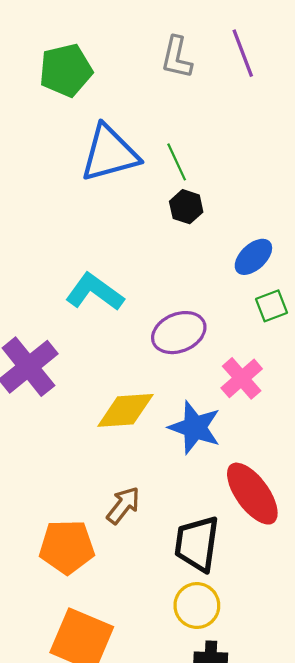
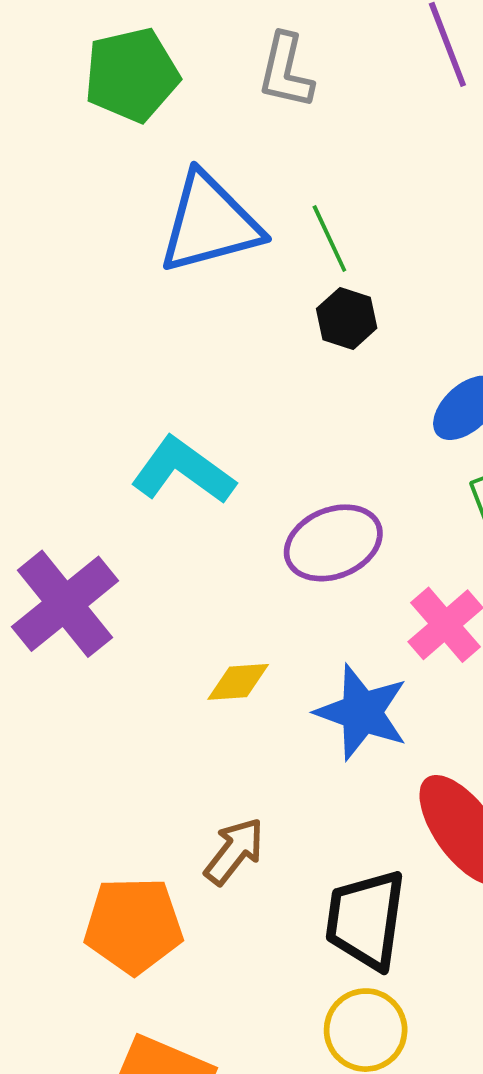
gray L-shape: (177, 57) -> (286, 71), moved
yellow diamond: (125, 410) -> (238, 682), size x0.6

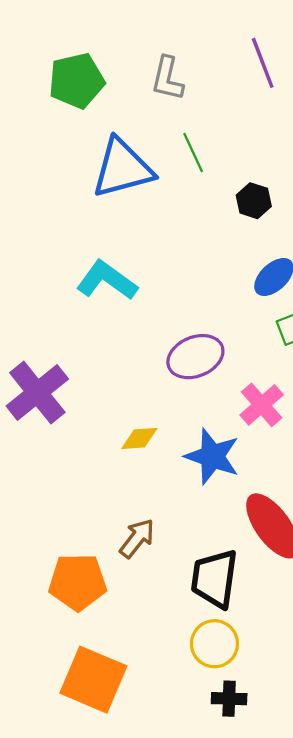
green line: (329, 239) -> (193, 153), moved
black hexagon: (347, 318) -> (254, 201), moved
cyan L-shape: (183, 471) -> (107, 280), moved

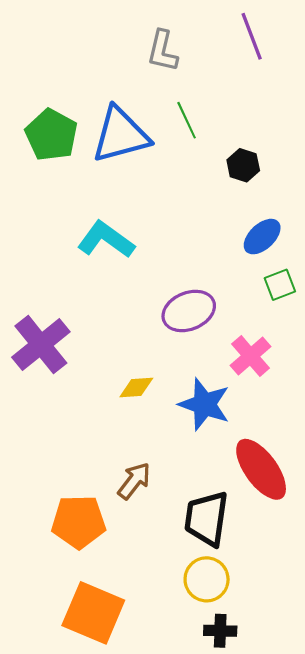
green pentagon: (77, 81) -> (51, 135), moved, turned -30

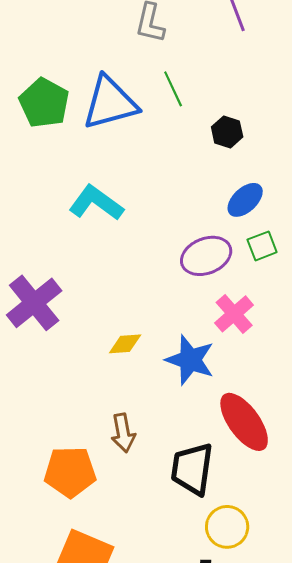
purple ellipse: (189, 311) -> (206, 256), moved
brown arrow: (134, 481) -> (123, 433), turned 132
yellow circle: (207, 579) -> (227, 527), moved

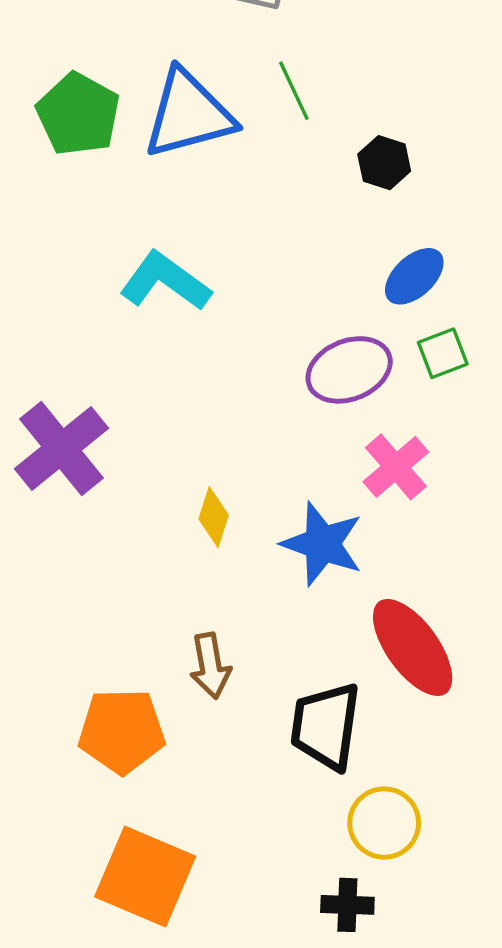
yellow diamond: (125, 344) -> (214, 517), turned -68

